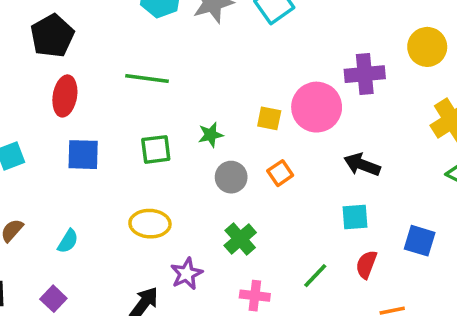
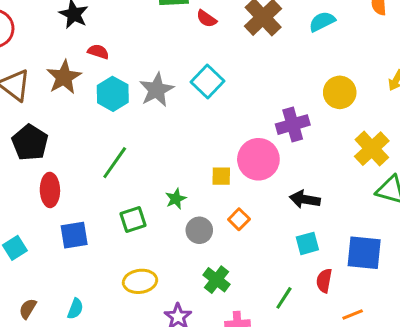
green line: (147, 78) -> (115, 163), turned -52
blue square: (420, 241) -> (364, 253), size x1.4

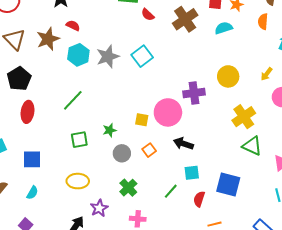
black arrow: (305, 199) -> (183, 144), moved
blue square: (74, 235) -> (32, 159), moved
green line: (284, 298) -> (171, 191), moved

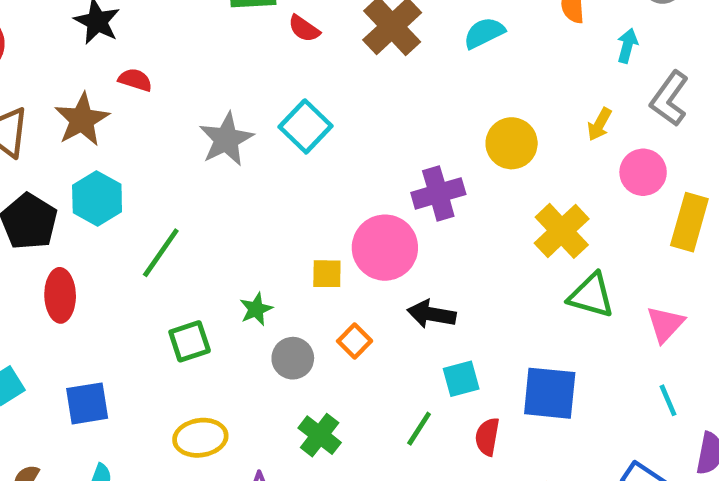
cyan hexagon: (78, 55) -> (97, 198), moved

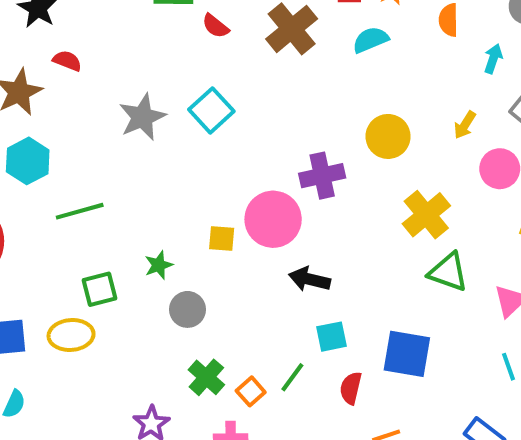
green line: (161, 253) -> (80, 211), turned 36
orange square: (355, 341) -> (251, 391), moved
yellow ellipse: (200, 438) -> (71, 335), moved

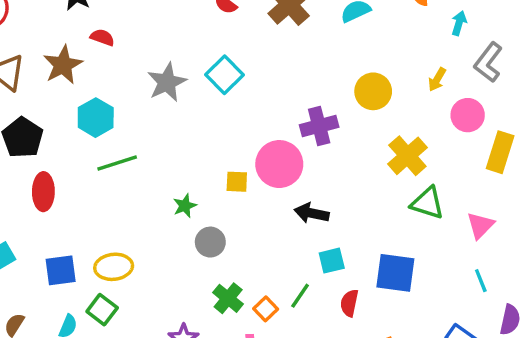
cyan hexagon: (28, 161) -> (96, 118), moved
green square: (99, 289) -> (102, 310), moved, turned -36

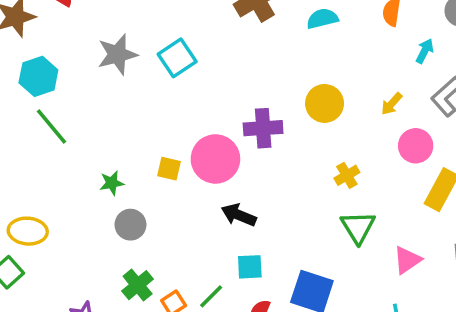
yellow cross: (407, 156) -> (347, 175), size x0.6
green line: (117, 163) -> (51, 127), turned 57
green triangle: (428, 203) -> (358, 227), turned 30

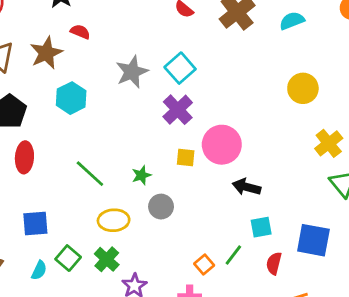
green line: (51, 127) -> (90, 174), moved
purple cross: (263, 128) -> (178, 110), moved, turned -32
yellow cross: (347, 175) -> (329, 143), size x1.4
yellow ellipse: (28, 231) -> (114, 220), moved
green cross: (138, 285) -> (107, 259), moved

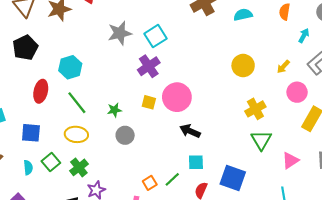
cyan hexagon: (71, 98) -> (70, 67), moved
red ellipse: (24, 157) -> (41, 91), moved
yellow ellipse: (114, 220) -> (76, 134), moved
cyan semicircle: (39, 270) -> (28, 168), turned -40

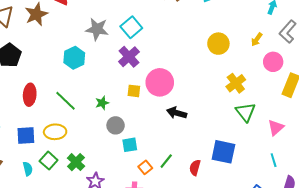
gray star: (120, 33) -> (97, 29), turned 30
cyan hexagon: (70, 67) -> (74, 58), moved
yellow ellipse: (76, 134) -> (55, 132), moved
cyan square: (196, 162) -> (130, 145), moved

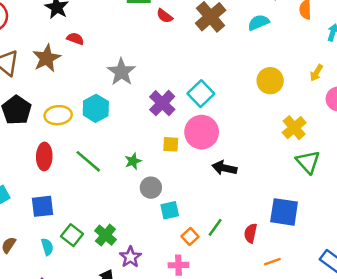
cyan square: (131, 27) -> (201, 94), moved
gray star: (97, 29) -> (121, 72), turned 30
yellow ellipse: (55, 132) -> (58, 115), moved

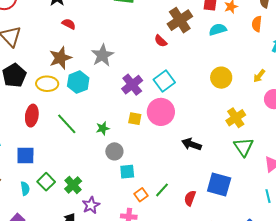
red semicircle: (165, 16) -> (161, 41), moved
brown star: (47, 58) -> (60, 58), moved
black arrow: (224, 168) -> (192, 144), moved

